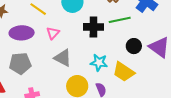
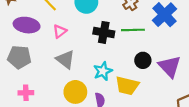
cyan star: (99, 63) -> (103, 71), turned 30
yellow trapezoid: (124, 72) -> (127, 86), turned -30

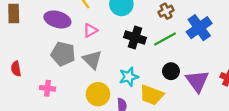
green line: (133, 30) -> (165, 39), turned -35
gray pentagon: (19, 57) -> (63, 54), moved

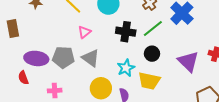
purple ellipse: (57, 19) -> (36, 58), moved
black circle: (171, 71) -> (152, 54), moved

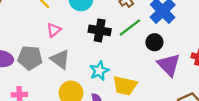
black circle: (152, 54) -> (154, 42), moved

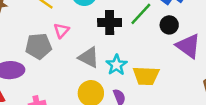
gray pentagon: (30, 58) -> (39, 46), moved
gray triangle: (60, 59) -> (89, 57), moved

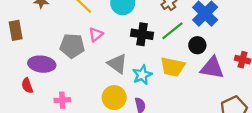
purple triangle: (188, 46) -> (212, 68), turned -35
yellow trapezoid: (146, 76) -> (173, 67), moved

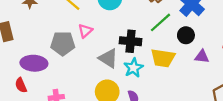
black cross: (142, 34) -> (131, 41), moved
purple triangle: (212, 68) -> (202, 57), size x0.6

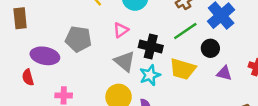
pink triangle: (85, 31) -> (121, 30), moved

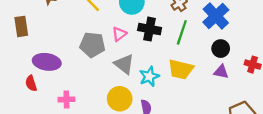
green line: (185, 31) -> (182, 32), turned -35
gray pentagon: (78, 39) -> (92, 45), moved
black cross: (151, 47) -> (150, 29), moved
black circle: (210, 48) -> (221, 49), moved

